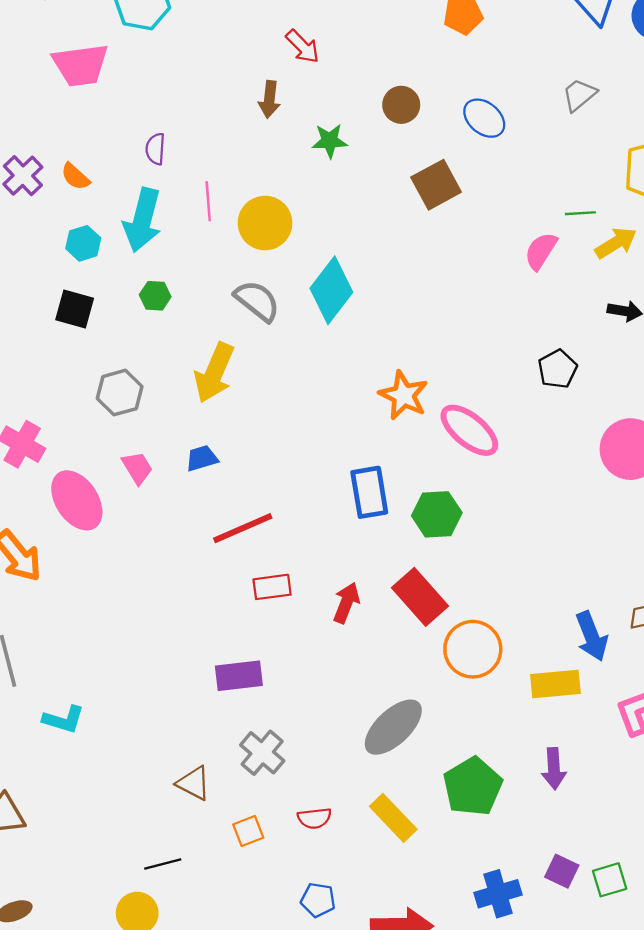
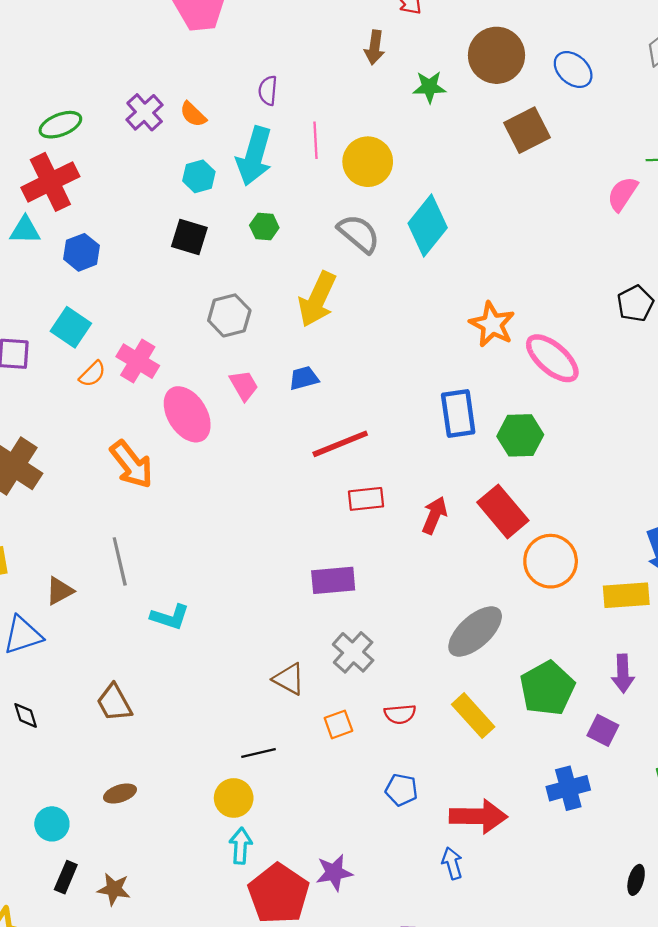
brown circle: (401, 105) -> (497, 55), size x1.6
purple square: (562, 871) -> (603, 730), moved

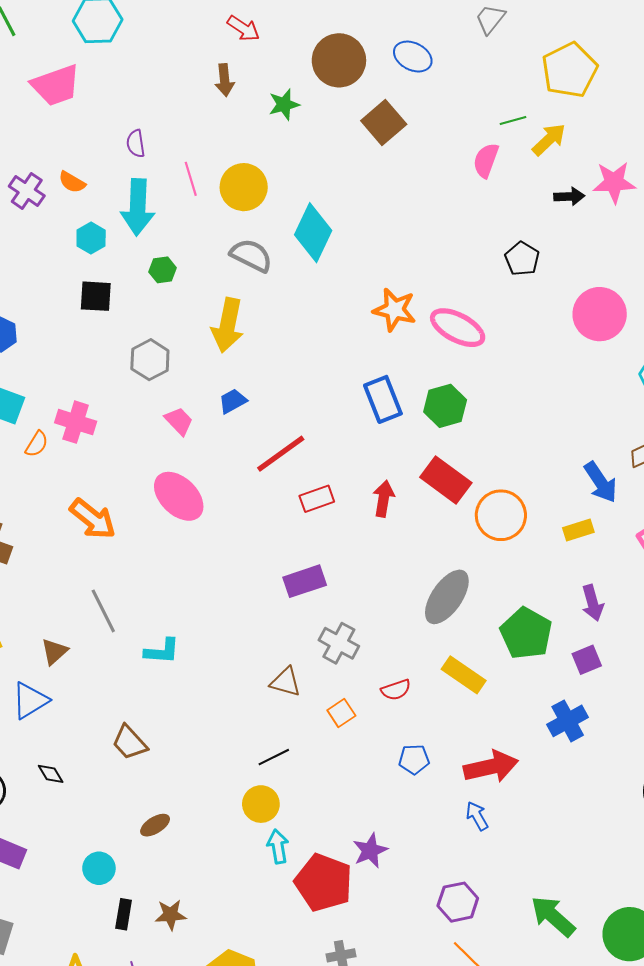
pink ellipse: (187, 414) -> (179, 496), moved
yellow rectangle: (626, 595) -> (578, 530), size x0.7
purple square: (603, 730) -> (587, 660), turned -36

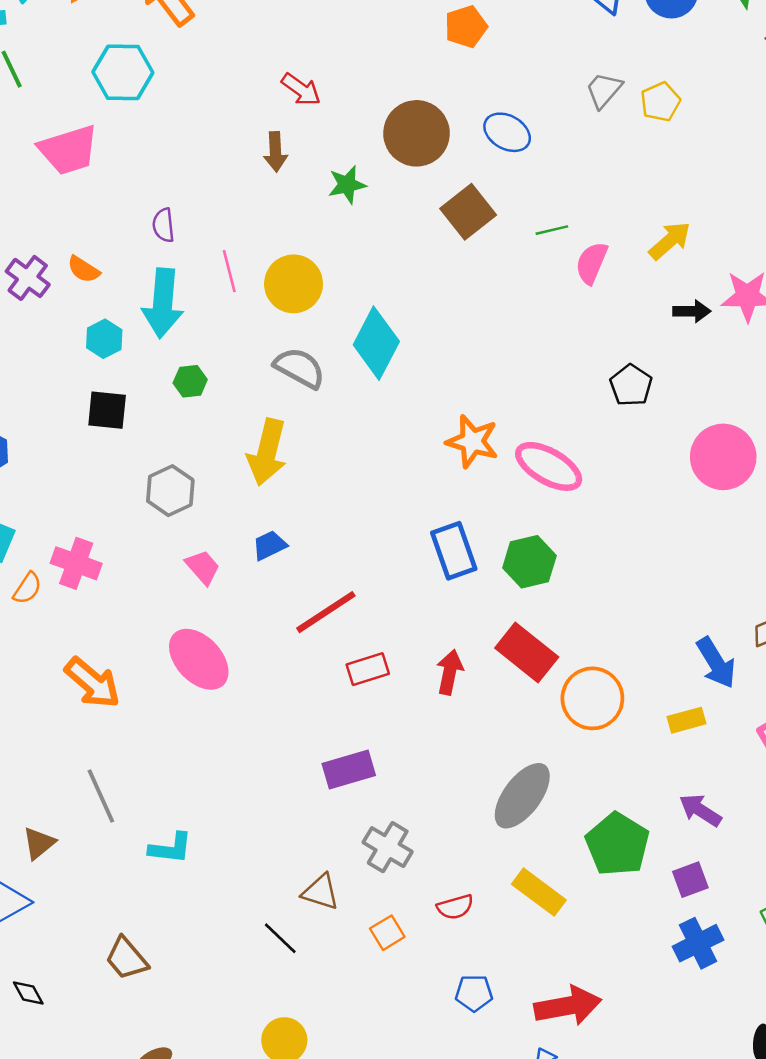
yellow pentagon: (570, 70) -> (660, 102), moved, size x0.6
green line: (513, 121) -> (552, 230), moved
purple arrow: (593, 603) -> (700, 810), turned 136
blue cross: (568, 721) -> (698, 943), moved
black line: (274, 757) -> (280, 938), moved, turned 68

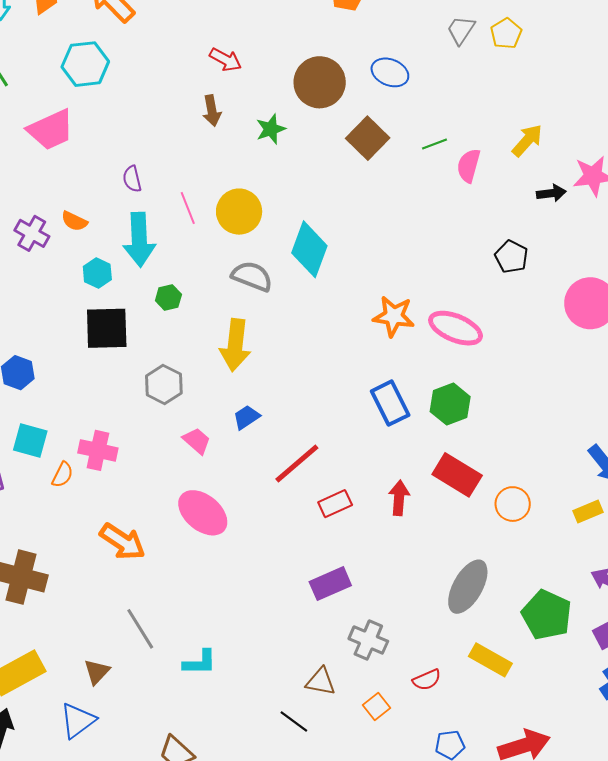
black square: (107, 410) -> (107, 328), size x1.4
orange circle: (592, 698) -> (513, 504), size x0.7

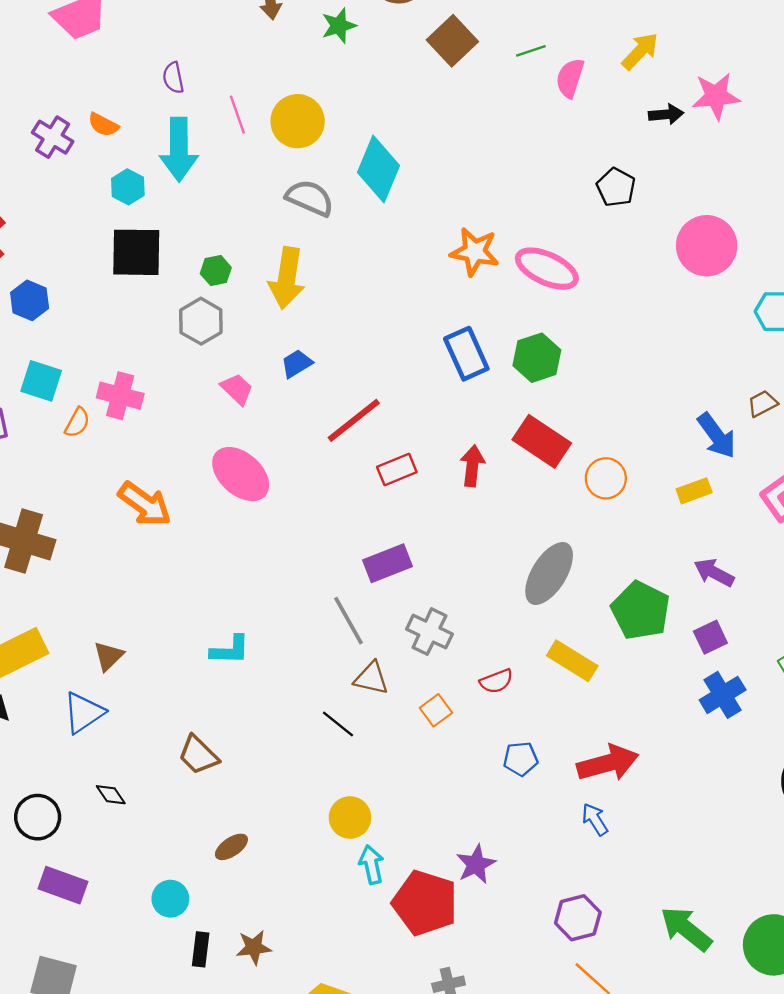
green hexagon: (168, 298) -> (216, 271), moved
gray line: (140, 629) -> (348, 621), moved

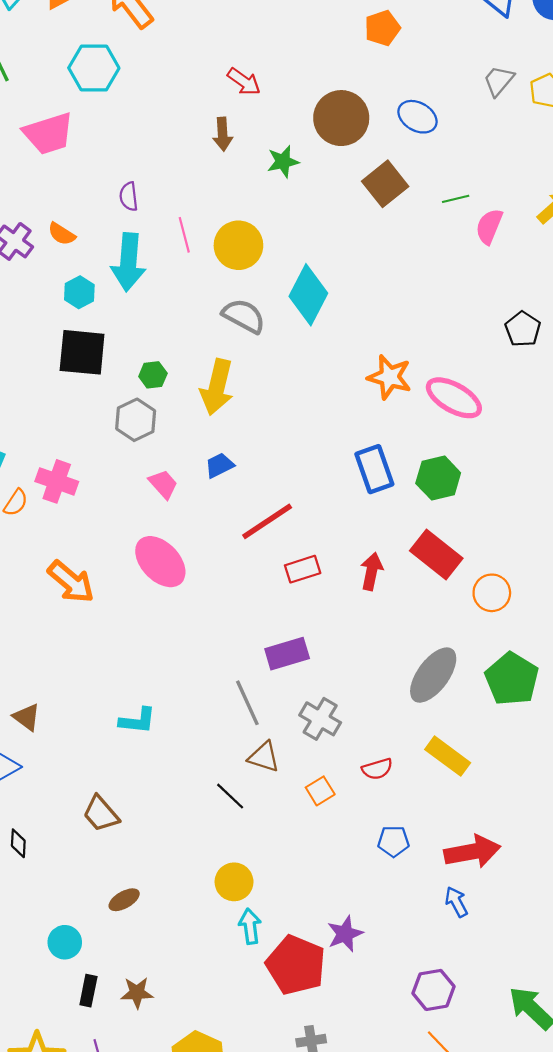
green pentagon: (641, 610) -> (512, 679), moved
brown triangle: (108, 656) -> (27, 717), turned -44
black diamond: (111, 795) -> (18, 843), turned 32

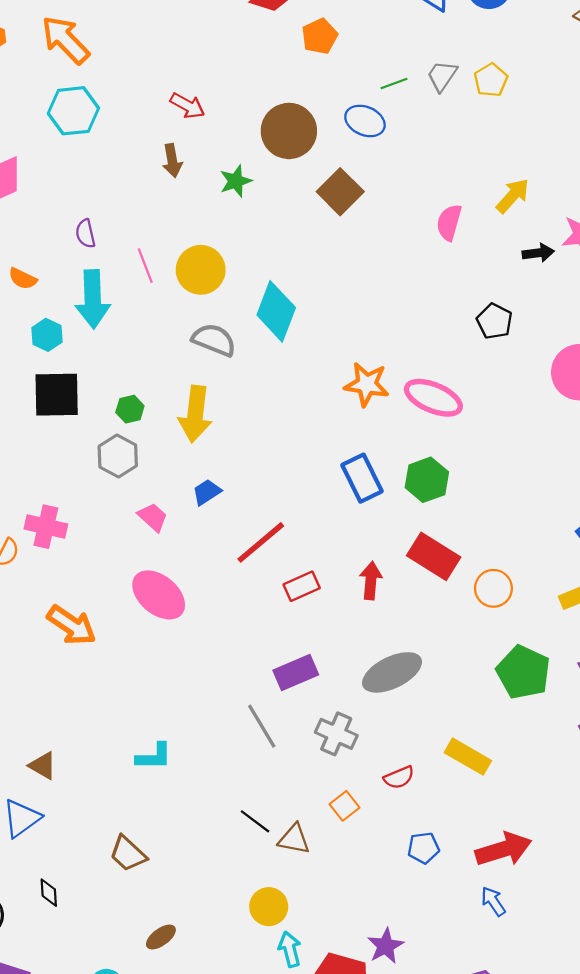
cyan hexagon: (94, 68) -> (73, 111), moved
green line: (456, 199) -> (394, 84), moved
gray ellipse: (433, 675) -> (392, 672), moved, turned 34
brown triangle: (264, 757) -> (294, 839), moved

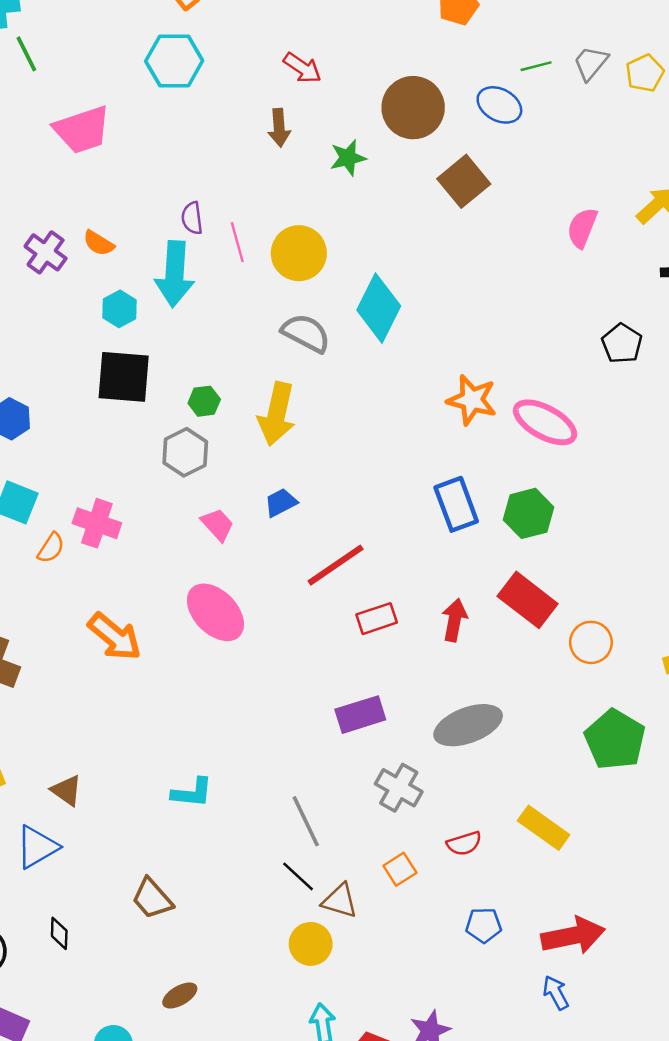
purple semicircle: (85, 234) -> (192, 218), moved
gray line: (262, 726) -> (306, 821), moved
yellow circle: (269, 907) -> (311, 944), moved

